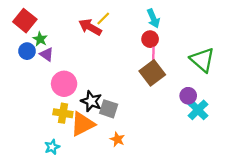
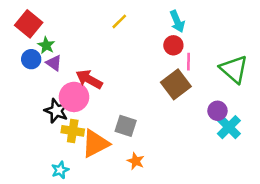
red arrow: (90, 27) -> (89, 79), moved
pink line: (153, 54) -> (189, 62), moved
black star: (91, 101) -> (56, 111), moved

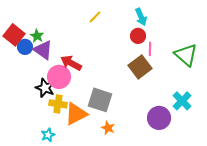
red square: (29, 24) -> (14, 35), moved
purple triangle: (54, 63) -> (43, 50), size x1.5
purple circle: (217, 111) -> (159, 118), moved, size x1.5
gray square: (126, 126) -> (100, 100), size x1.4

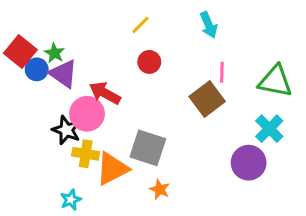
red circle: (138, 36) -> (149, 62), moved
green triangle: (186, 55) -> (275, 81), turned -30
cyan cross: (182, 101) -> (269, 129), moved
purple circle: (159, 118) -> (249, 163), moved

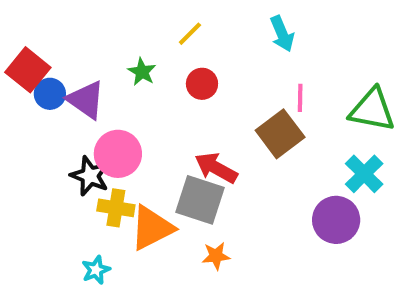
green star: (54, 53) -> (142, 72), moved
red arrow: (105, 93) -> (216, 168), moved
orange star: (160, 189) -> (216, 256), turned -30

